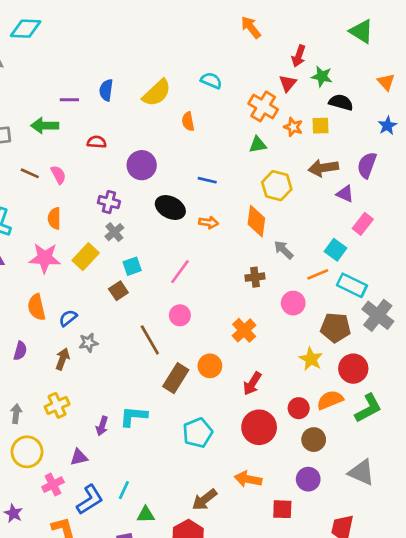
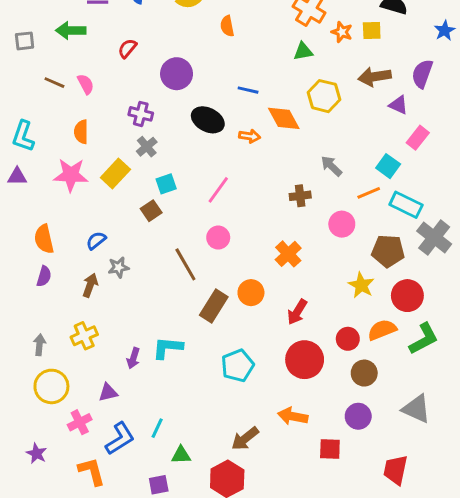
red semicircle: (97, 142) -> (127, 48), turned -54
orange diamond: (256, 221) -> (284, 118), moved, turned -36
orange semicircle: (37, 307) -> (44, 239), moved

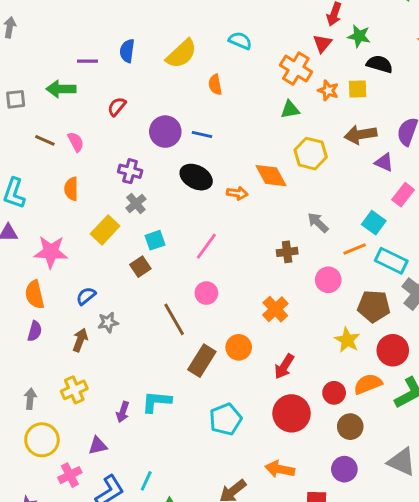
blue line: (248, 90) -> (202, 135), moved
pink star: (71, 175) -> (51, 252), moved

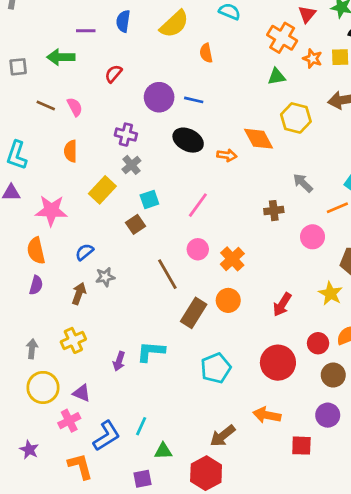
orange cross: (275, 309) -> (232, 259), moved
red arrow: (284, 366) -> (282, 305), moved
purple triangle: (98, 446) -> (82, 393), moved, turned 36

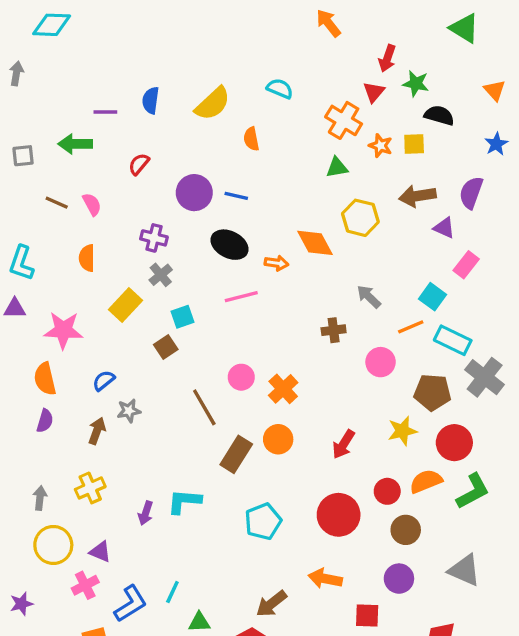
pink line: (198, 205) -> (241, 297), moved, turned 40
yellow star: (330, 293) -> (402, 431), turned 30
purple star: (29, 450) -> (21, 604), moved, turned 30

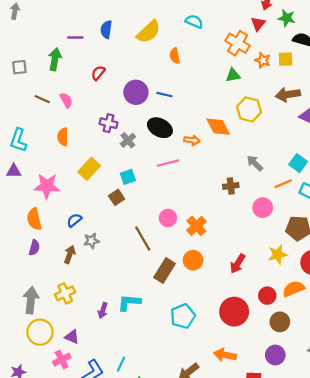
green arrow: (75, 144) -> (55, 59), turned 100
gray cross: (161, 275) -> (128, 140), moved
gray arrow: (40, 498) -> (31, 300), size x1.6

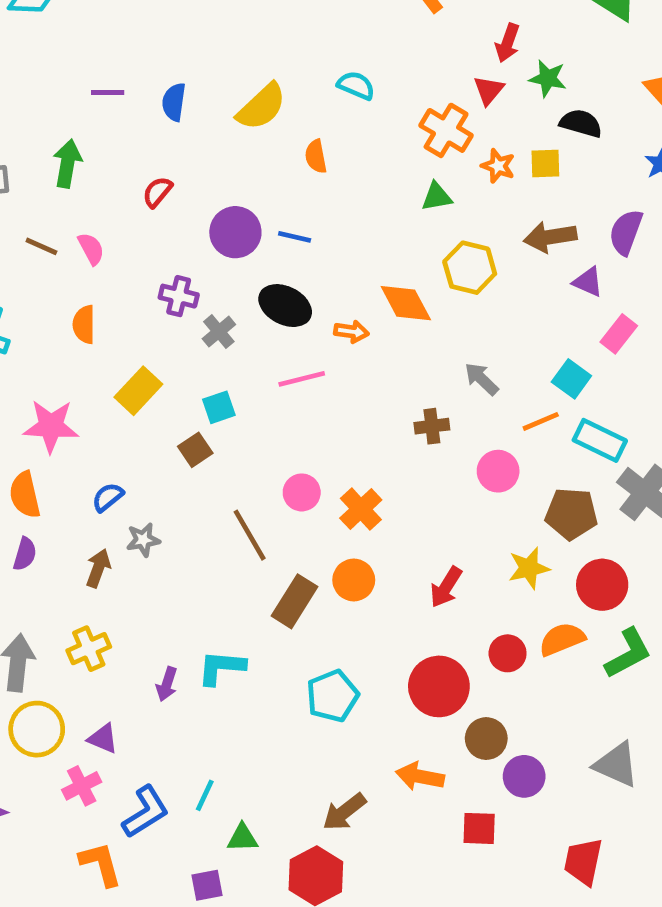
purple line: (75, 37) -> (108, 93), moved
brown circle: (280, 322) -> (486, 739), moved

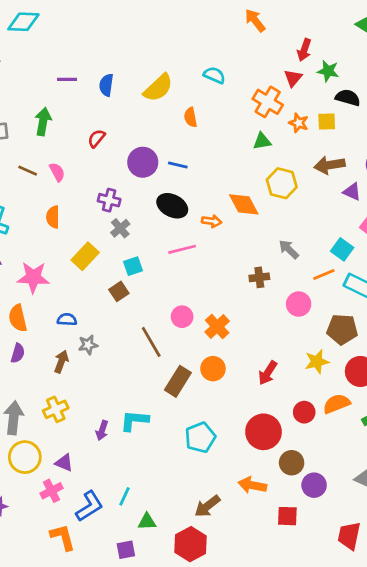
gray cross: (219, 332) -> (120, 228), moved
blue semicircle: (108, 497) -> (67, 319), turned 42

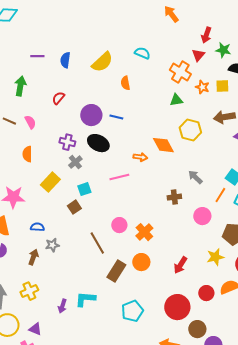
black ellipse: (172, 206) -> (98, 143), moved
orange line: (324, 275) -> (220, 195), turned -35

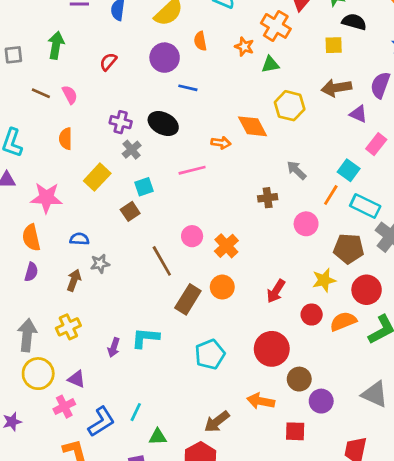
orange star: (202, 87) -> (244, 47), moved
purple circle: (91, 115) -> (165, 58), moved
red circle: (206, 293) -> (312, 315), moved

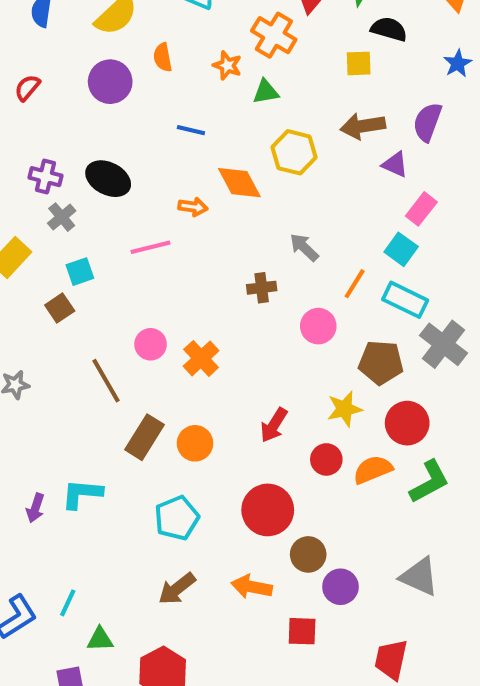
blue line: (188, 88) -> (191, 130), moved
cyan square: (349, 170) -> (401, 249), moved
orange circle: (222, 287) -> (195, 443), moved
brown arrow: (217, 422) -> (177, 589), moved

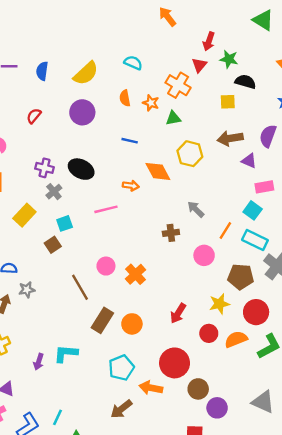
orange semicircle: (163, 57) -> (125, 98), moved
pink rectangle: (421, 209) -> (264, 187), turned 42
orange arrow: (252, 587) -> (151, 388), moved

